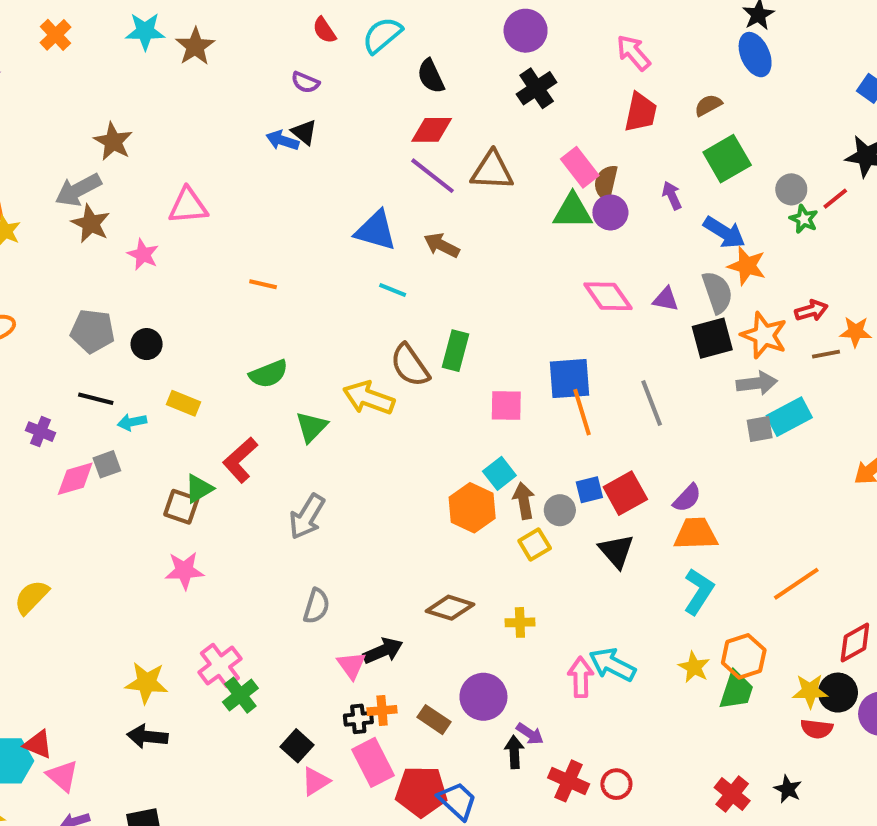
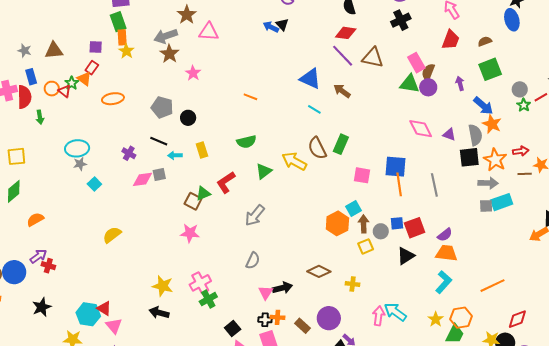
pink triangle: (188, 206) -> (209, 32), moved
yellow rectangle: (183, 403) -> (202, 150), turned 42
black triangle: (616, 551) -> (406, 256), turned 30

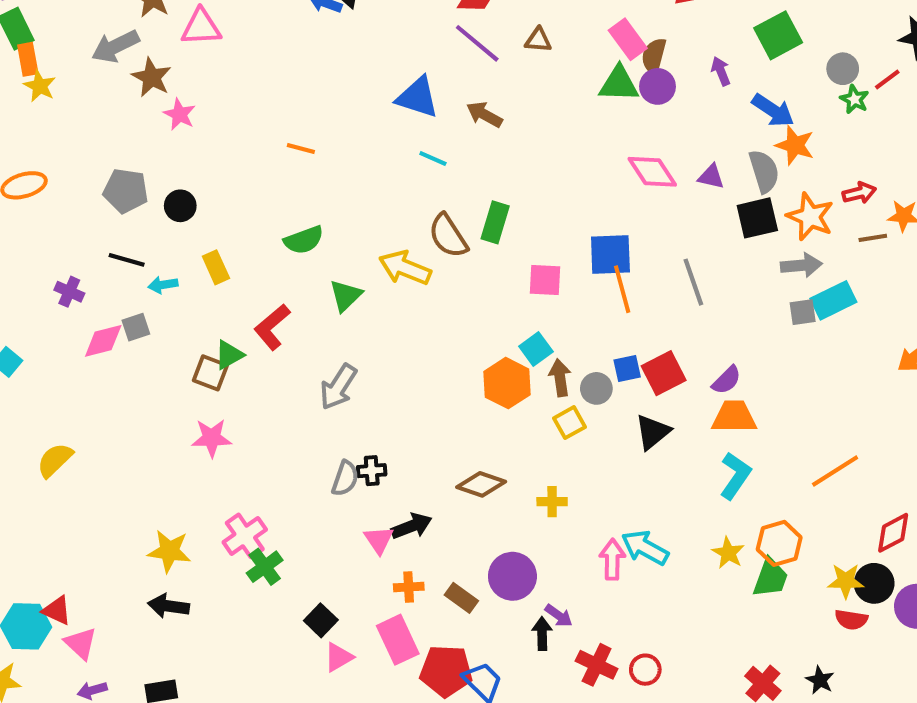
brown star: (169, 54) -> (152, 77), moved
brown triangle: (373, 58) -> (538, 40), size x0.6
black cross: (265, 320) -> (372, 471), moved

